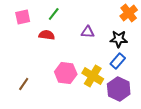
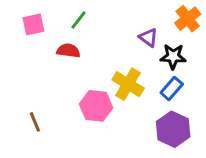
purple triangle: (88, 32) -> (148, 38), moved, turned 32
yellow cross: (93, 76) -> (128, 84), moved
brown line: (24, 84) -> (35, 122), turned -56

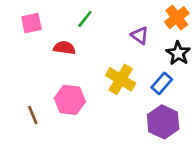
green line: (79, 20) -> (85, 19), moved
black star: (173, 56) -> (178, 53), moved, turned 30
pink hexagon: (96, 106) -> (70, 100), moved

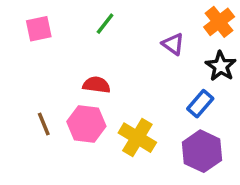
red semicircle: (64, 48) -> (97, 85), moved
yellow cross: (121, 79) -> (137, 138), moved
brown line: (33, 115) -> (44, 124), moved

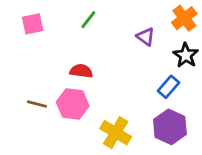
brown line: (44, 124) -> (37, 104), turned -54
yellow cross: (137, 138) -> (116, 133), moved

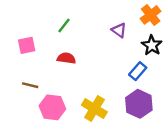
green line: (88, 20) -> (64, 25), moved
pink square: (33, 24) -> (27, 45), moved
pink hexagon: (73, 104) -> (52, 107), moved

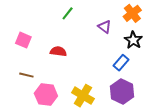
green line: (64, 25) -> (68, 13), moved
pink square: (27, 45) -> (23, 40), turned 35

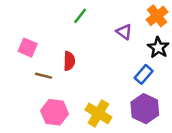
red semicircle: (58, 51) -> (69, 61), turned 84
brown line: (26, 75) -> (44, 76), moved

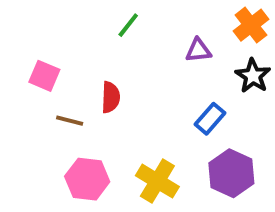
purple triangle: (124, 32) -> (198, 50), turned -42
blue rectangle: (144, 74) -> (210, 119), moved

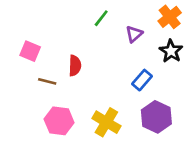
green line: (128, 25) -> (101, 18), moved
purple triangle: (198, 50) -> (134, 34), turned -36

